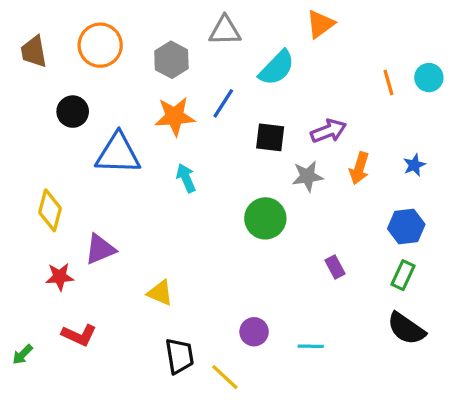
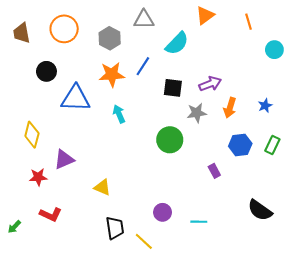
orange line: (388, 82) -> (249, 22), moved
blue hexagon: (406, 227) -> (240, 145), moved
green rectangle: (403, 275) -> (272, 145), moved

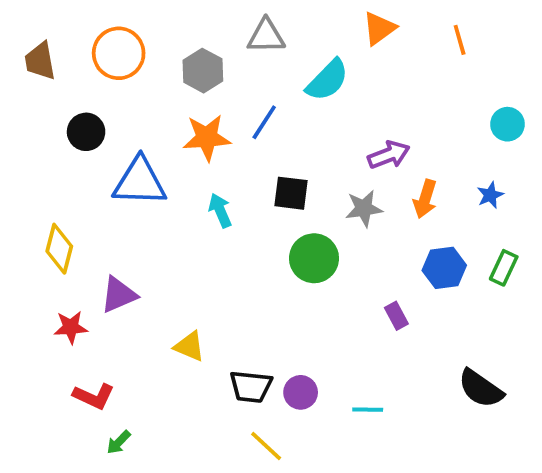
cyan circle: (274, 50) -> (507, 124), moved
black square: (173, 88) -> (291, 193), moved
green arrow: (14, 227) -> (119, 442), moved
black trapezoid: (115, 228) -> (251, 387), moved, turned 105

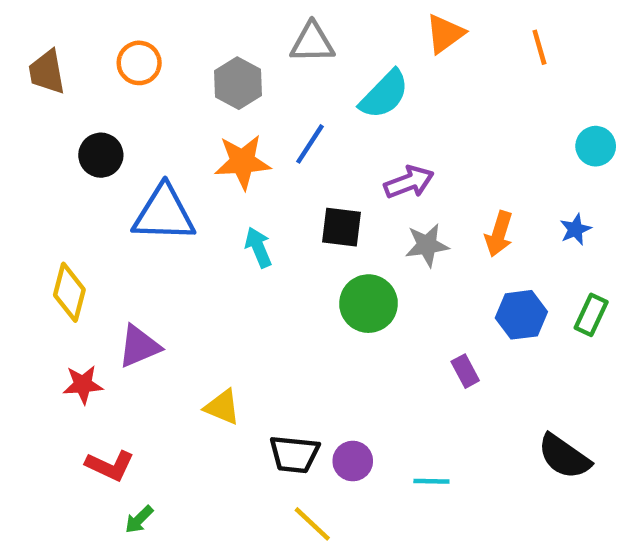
orange circle: (119, 53) -> (139, 63), size x0.7
purple arrow: (389, 155) -> (409, 182), moved

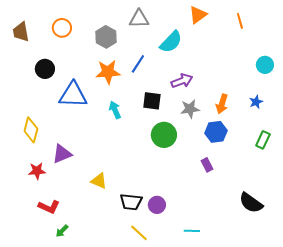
blue hexagon: (521, 315) -> (216, 132), moved
cyan line: (431, 481) -> (192, 231), moved

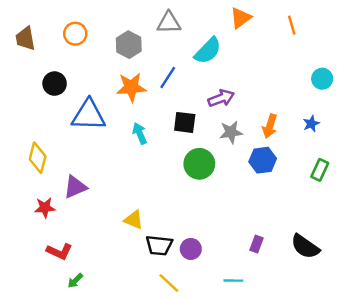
purple rectangle: (207, 165) -> (256, 244), moved, turned 48
yellow triangle: (99, 181) -> (134, 220), moved

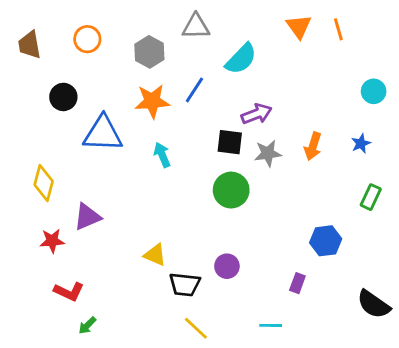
orange triangle: (241, 18) -> (299, 26), moved, turned -30
black square: (185, 122) -> (230, 142), moved
blue hexagon: (263, 160) -> (326, 241), moved
black semicircle: (305, 247) -> (374, 304), moved
purple circle: (191, 249) -> (227, 266), moved

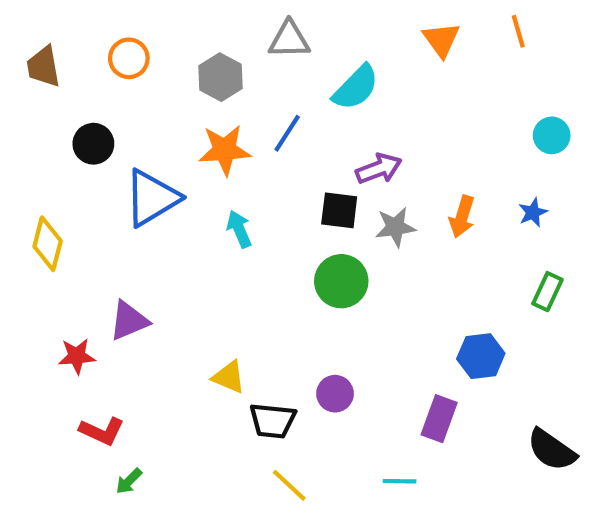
orange line: (338, 29) -> (518, 31), moved
blue triangle: (103, 134) -> (152, 198), turned -33
yellow diamond: (44, 183) -> (48, 244), moved
purple rectangle: (297, 283) -> (439, 419), size x1.5

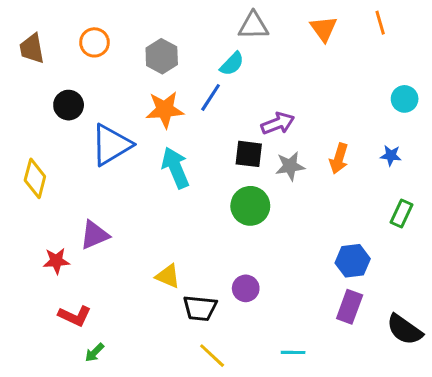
gray triangle: (289, 40) -> (253, 26), moved
cyan semicircle: (356, 87) -> (232, 64), moved, size x0.7
blue star: (533, 212) -> (391, 155), turned 30
cyan arrow: (239, 229) -> (175, 168), size x1.5
purple rectangle: (439, 419) -> (350, 307), moved

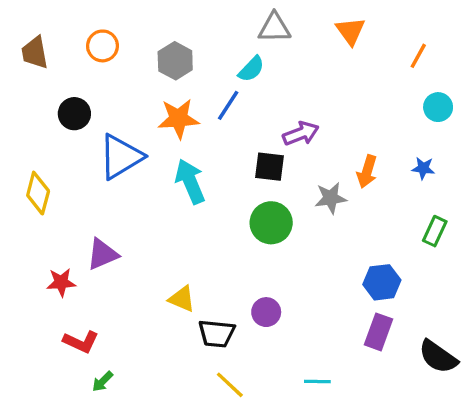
orange line: (380, 23) -> (418, 56), moved, turned 45
gray star: (290, 166) -> (331, 198), moved

